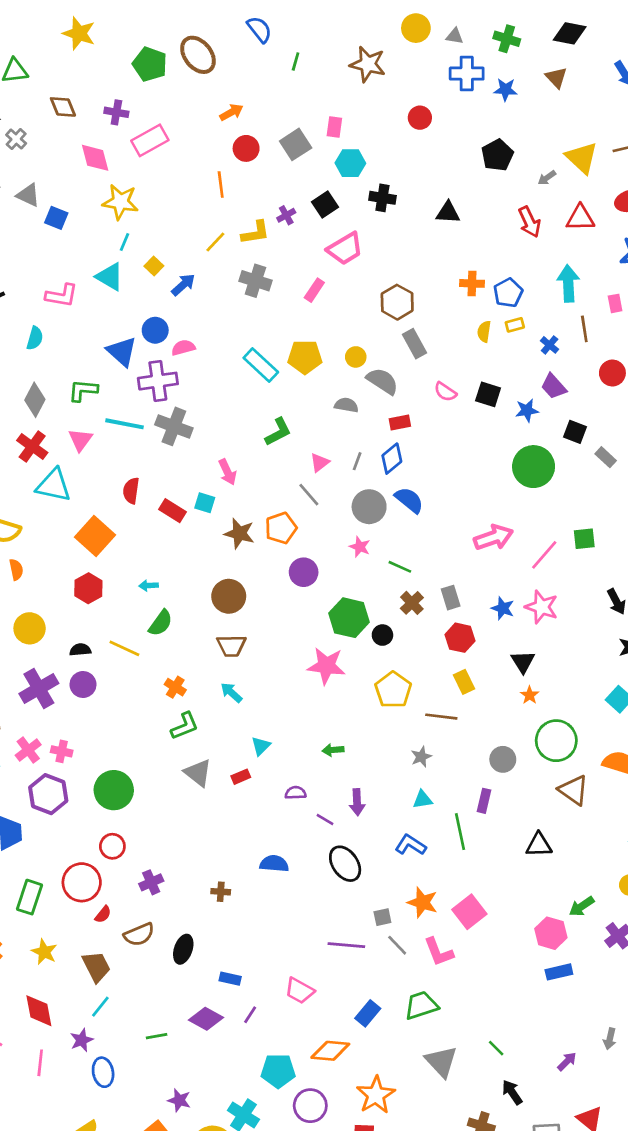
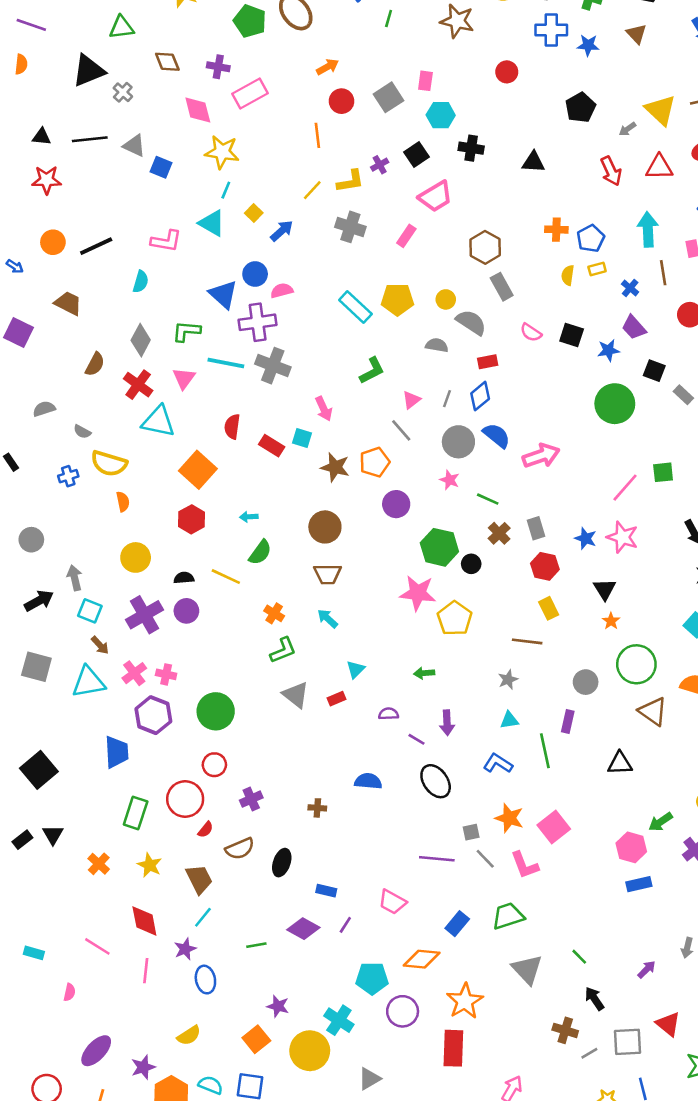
pink arrow: (493, 537) -> (541, 456), moved
yellow pentagon: (393, 690) -> (455, 619), moved

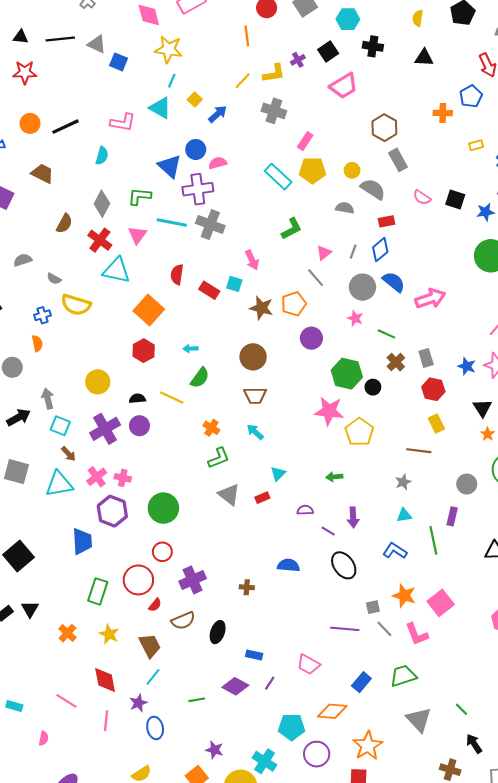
pink rectangle: (406, 236) -> (305, 141), moved
blue pentagon: (591, 238) -> (471, 96), moved
yellow semicircle: (568, 275) -> (418, 18), moved
orange semicircle: (123, 502) -> (37, 343), moved
purple cross: (251, 799) -> (193, 580), size x1.4

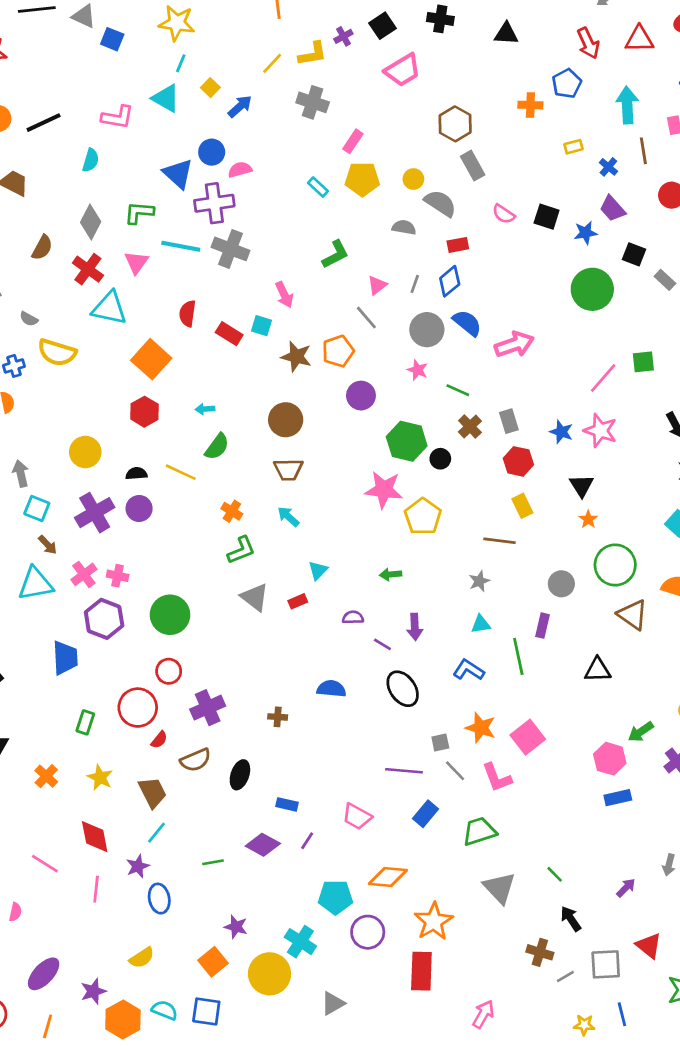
cyan rectangle: (278, 177) -> (318, 187), size x0.6
green rectangle: (98, 591) -> (85, 722), size x0.7
blue rectangle: (361, 682) -> (426, 814), moved

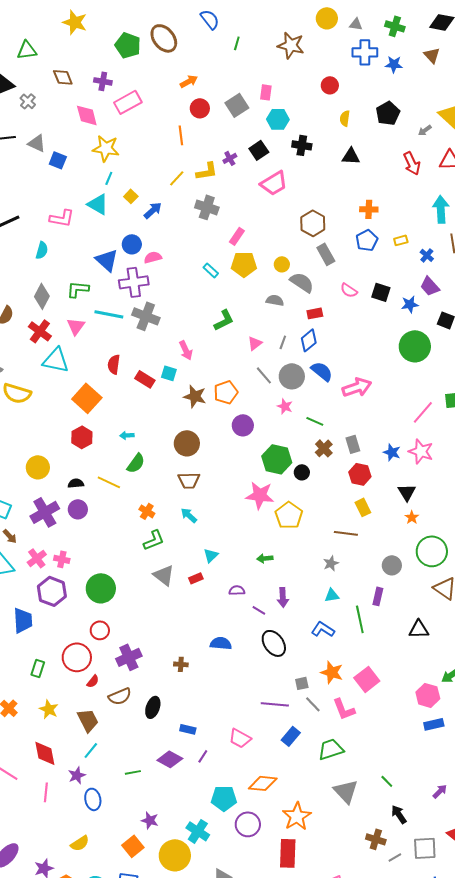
blue pentagon: (567, 84) -> (367, 240), moved
gray line: (366, 318) -> (264, 375), moved

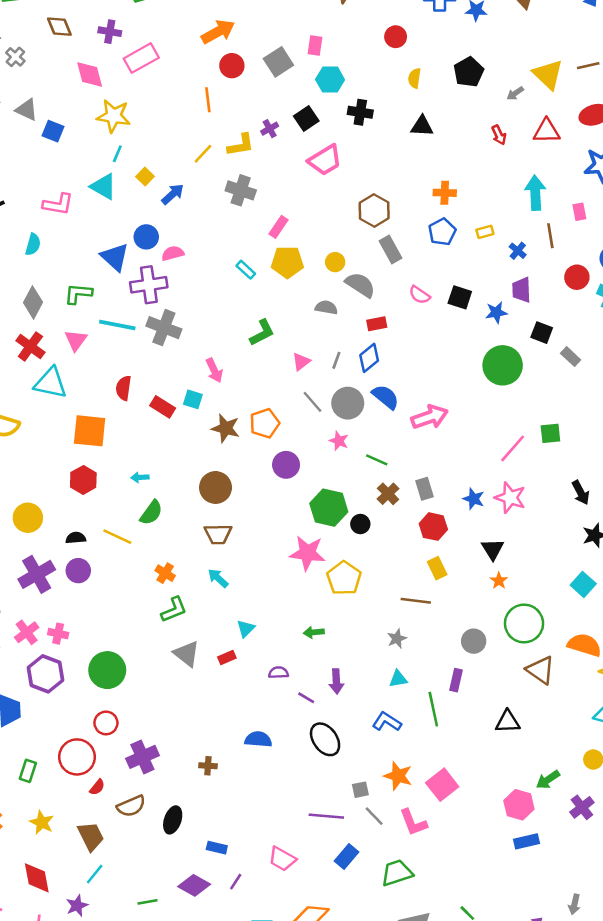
orange arrow: (189, 81) -> (218, 32), size x1.5
red arrow: (412, 163) -> (499, 135), size x0.7
purple trapezoid: (430, 286) -> (521, 290), turned 40
orange square: (87, 398) -> (90, 431), turned -36

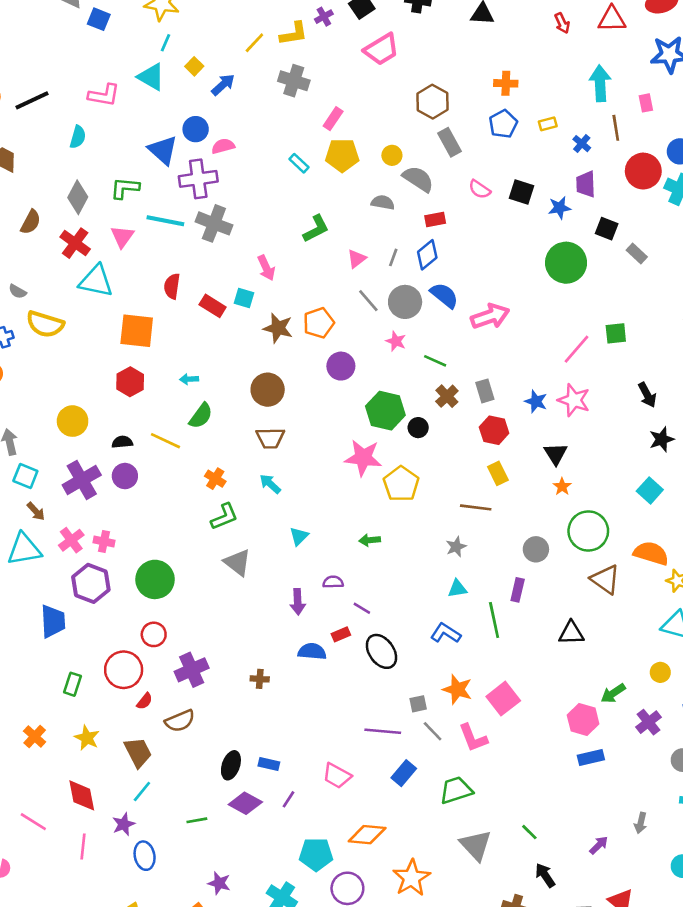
red circle: (577, 277) -> (643, 171), size x1.4
red rectangle: (227, 657) -> (341, 634), moved
purple arrow: (336, 681) -> (298, 602), moved
black ellipse: (173, 820) -> (231, 765), moved

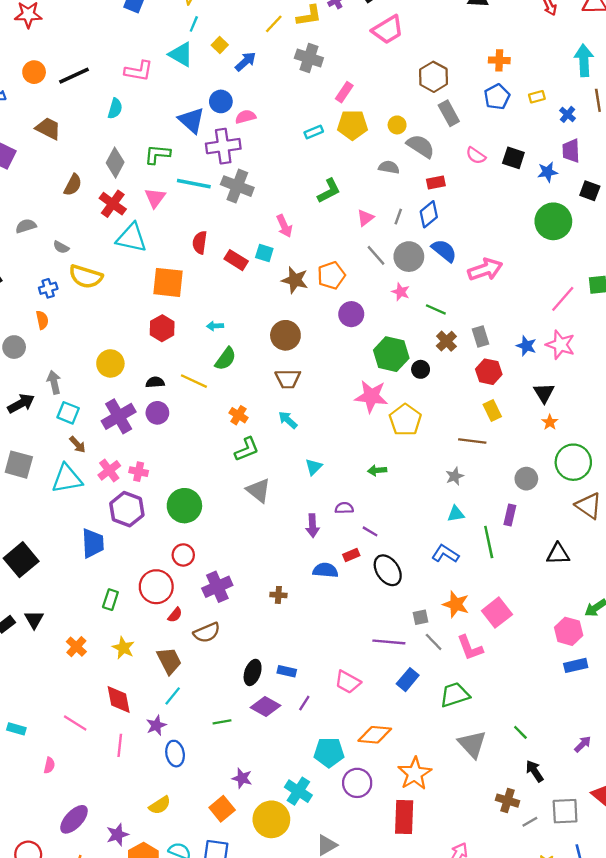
cyan rectangle: (299, 163) -> (314, 132), turned -66

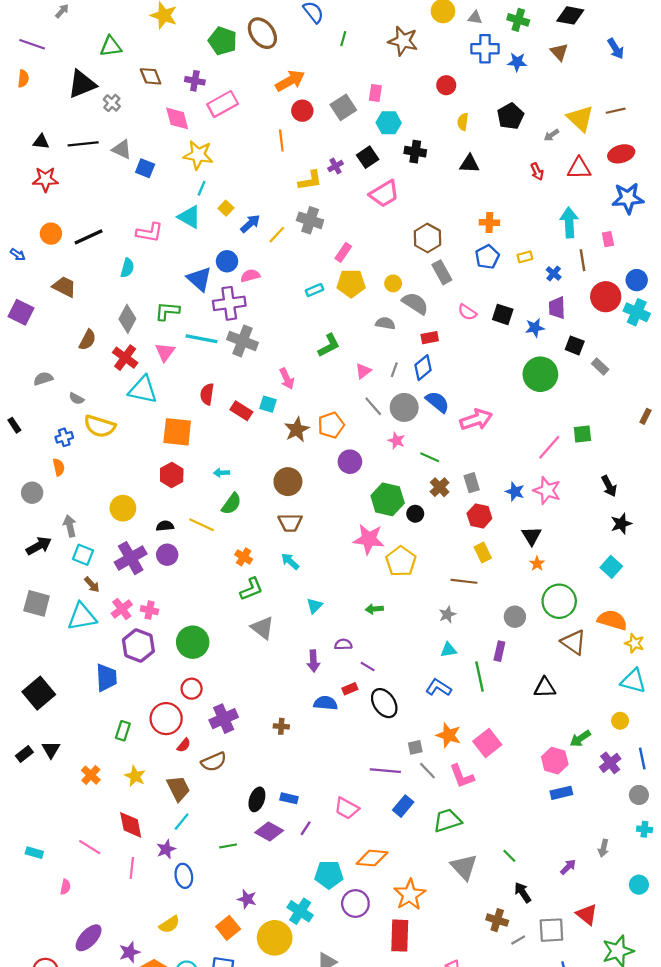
yellow line: (274, 24) -> (277, 235), moved
brown star: (295, 280) -> (297, 430), turned 30

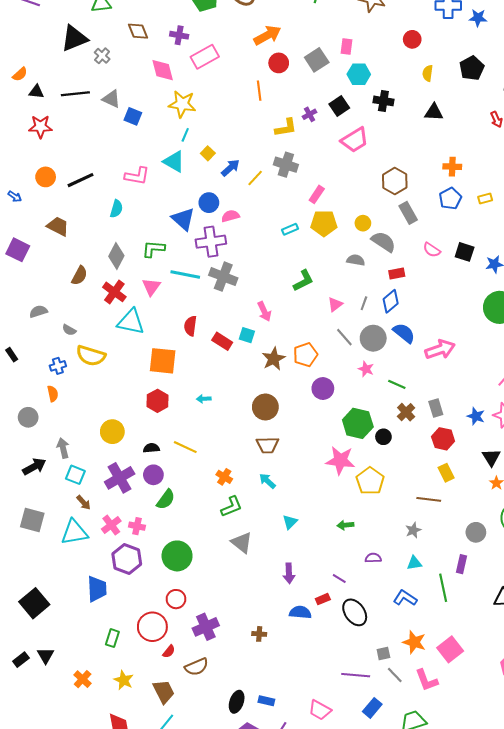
orange semicircle: (23, 79) -> (20, 74), moved, turned 42
green semicircle: (231, 504) -> (166, 499), moved
purple semicircle: (343, 644) -> (373, 558), moved

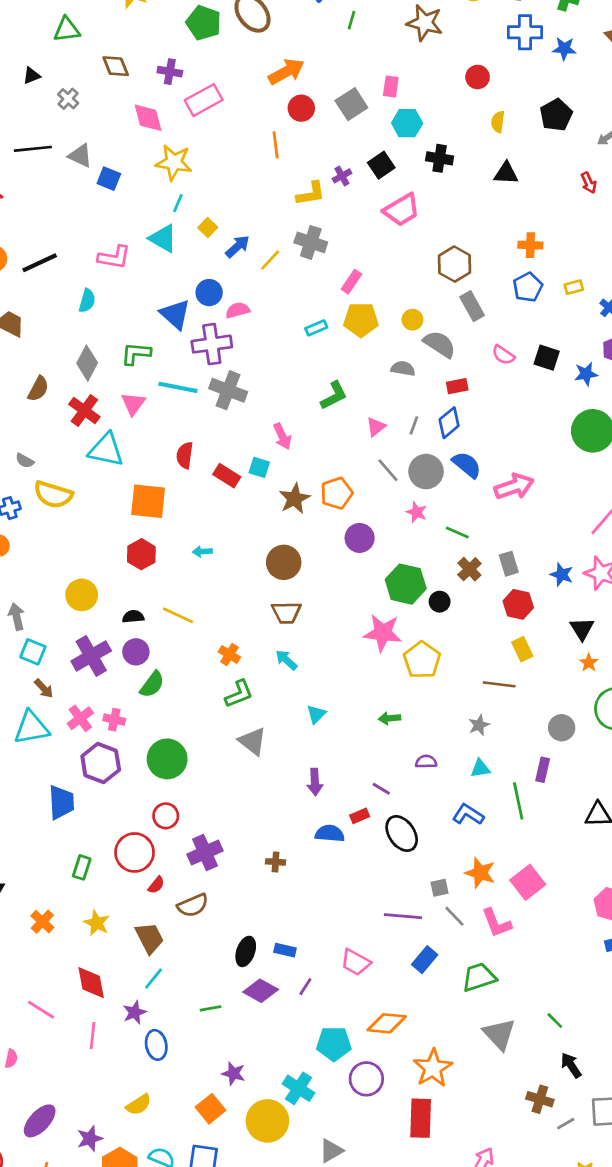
black triangle: (74, 38) -> (32, 76), size x0.5

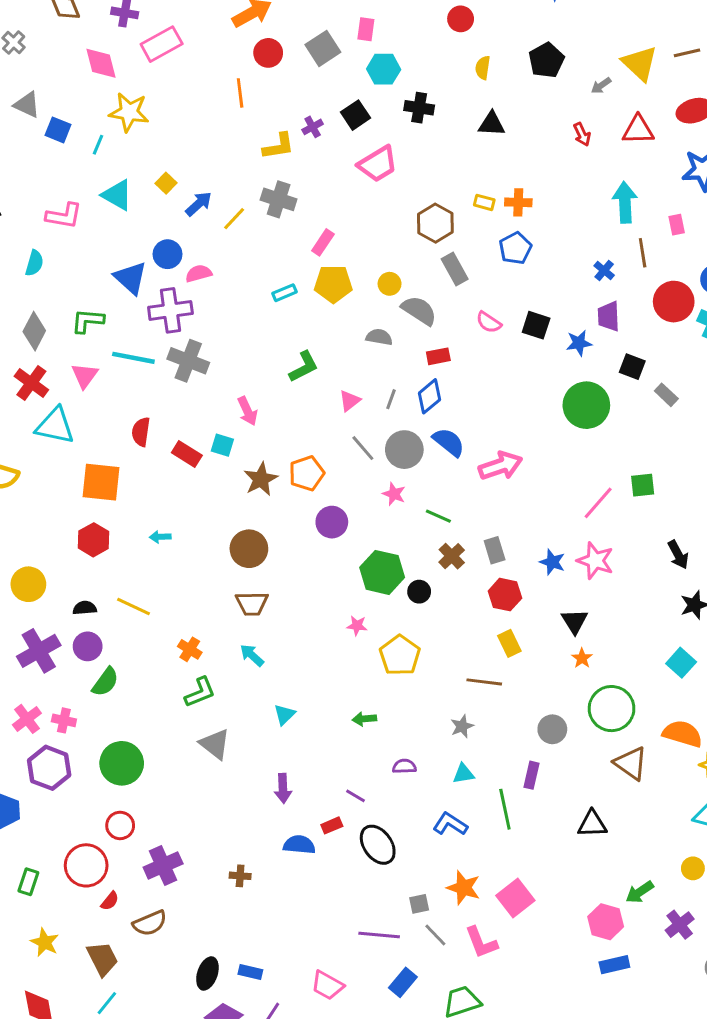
cyan line: (178, 203) -> (98, 145), moved
yellow rectangle: (574, 287) -> (484, 202), moved, turned 30
pink star: (383, 633) -> (357, 626), size x0.5

